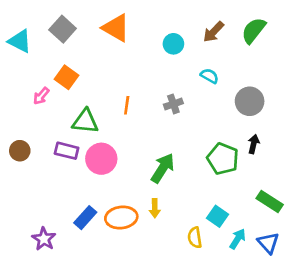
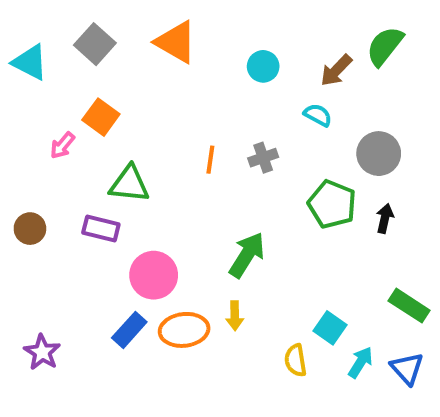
brown arrow: (213, 32) -> (336, 70), moved
orange line: (127, 105) -> (210, 160), moved
pink circle: (101, 159) -> (154, 275), moved
green pentagon: (223, 159) -> (332, 204), moved
purple star: (44, 239) -> (42, 352), moved

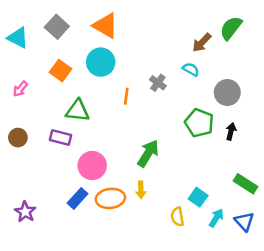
cyan circle: (263, 66) -> (101, 62), moved, size x1.5
pink arrow: (62, 145) -> (20, 89), moved
gray cross: (263, 158) -> (158, 83), moved, turned -35

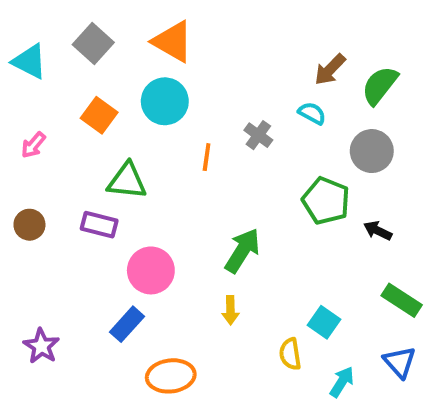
green semicircle: (231, 28) -> (380, 85), moved
black arrow: (231, 131) -> (378, 231), moved, turned -77
orange ellipse: (110, 198) -> (171, 376), moved
cyan arrow: (216, 218) -> (342, 382), moved

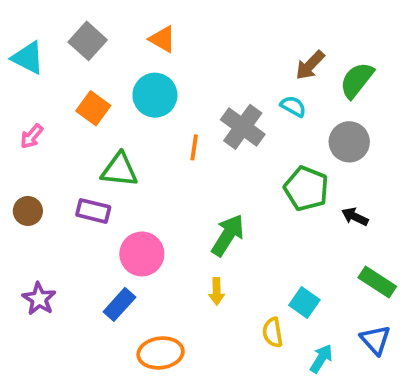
orange triangle: (173, 42) -> (162, 39), size x0.7
gray cross: (258, 135) -> (243, 127), size x1.6
purple star: (41, 346) -> (39, 299), moved

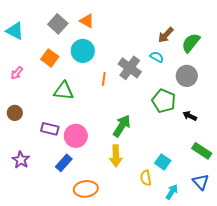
gray square: (88, 41) -> (58, 24), moved
purple rectangle: (93, 211) -> (50, 129), moved
yellow arrow: (217, 291) -> (116, 156), size x1.5

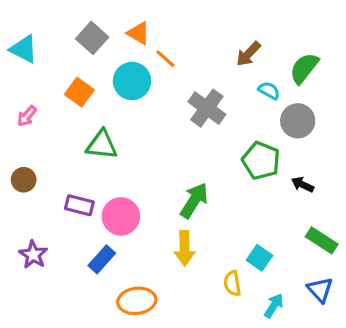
brown arrow: (166, 35) -> (248, 54), moved
cyan semicircle: (157, 57) -> (269, 91), moved
orange line: (104, 79) -> (165, 59), moved, turned -56

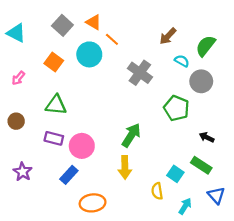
green triangle: (102, 145) -> (56, 105), moved
black arrow: (302, 185) -> (207, 137), moved
green rectangle: (322, 240) -> (201, 165), moved

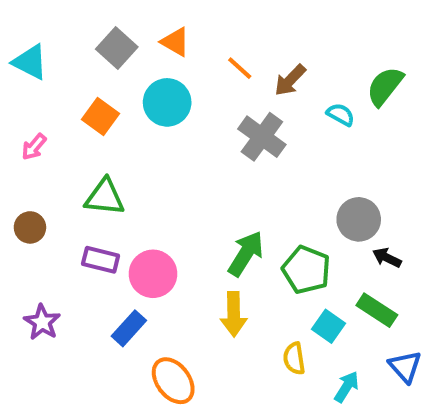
brown arrow: (168, 36) -> (290, 80), moved
orange line: (112, 39) -> (240, 68), moved
gray circle: (201, 81) -> (359, 219), moved
green pentagon: (176, 108) -> (306, 270), moved
orange ellipse: (93, 203) -> (173, 381), turned 60

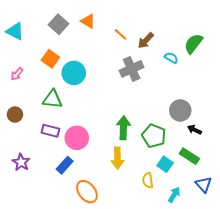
cyan circle: (167, 102) -> (74, 73), moved
gray cross: (262, 137) -> (132, 69), turned 30
green arrow: (246, 254) -> (123, 128), turned -30

